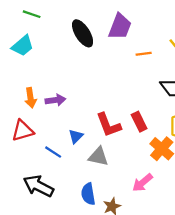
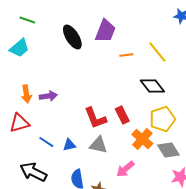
blue triangle: (76, 136) -> (69, 145), moved, turned 32
gray triangle: (98, 157) -> (98, 145), moved

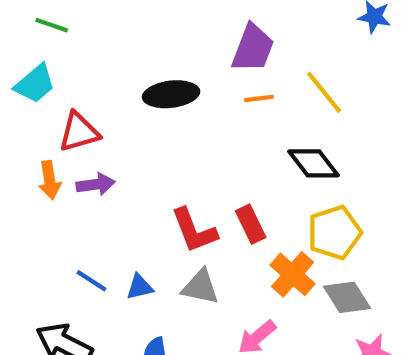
purple trapezoid: (105, 31) -> (253, 48), moved
black ellipse: (72, 37) -> (171, 94), moved, turned -65
red triangle: (19, 123) -> (79, 132), moved

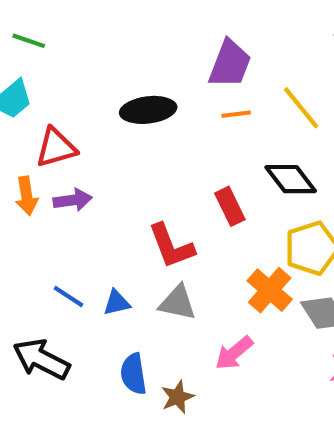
red rectangle: (251, 224) -> (230, 206), moved

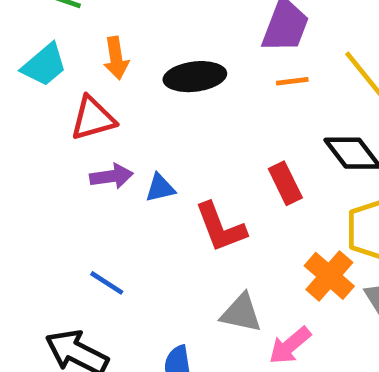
orange arrow: (27, 196) -> (116, 58), moved
blue triangle: (117, 303) -> (160, 188), moved
gray triangle: (177, 303) -> (241, 313), moved

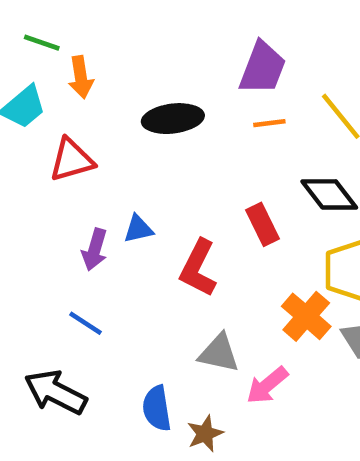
orange arrow: (116, 58) -> (81, 77), moved
purple arrow: (111, 176) -> (95, 250), moved, turned 114
red L-shape: (220, 227) -> (198, 268), turned 48

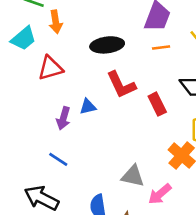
red L-shape: (198, 268) -> (121, 85), moved, turned -52

